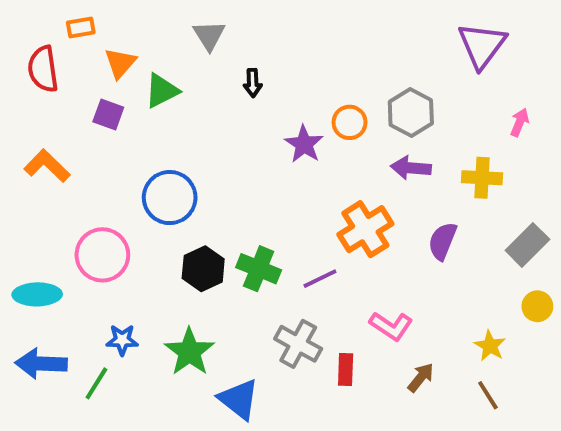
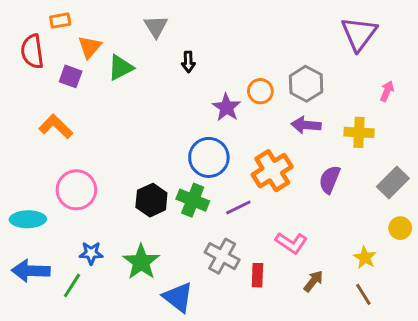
purple square: (108, 114) -> (71, 76), moved
orange L-shape: (47, 166) -> (56, 127), moved
blue circle: (170, 198) -> (209, 157), moved

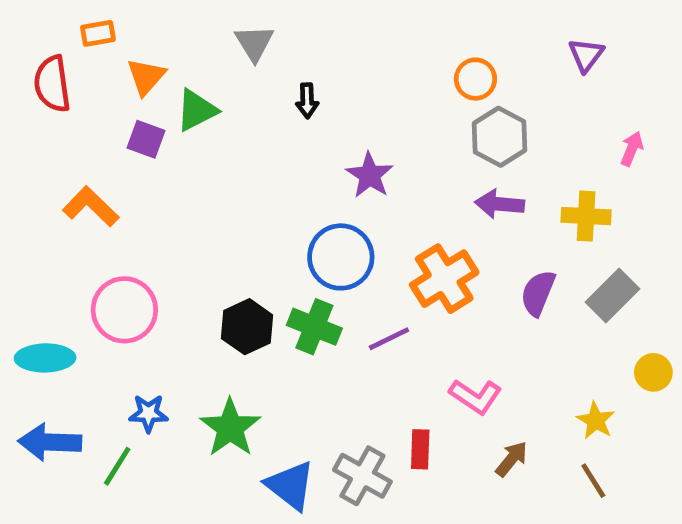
purple triangle: (359, 34) -> (586, 55), size x0.6
purple square: (71, 76) -> (146, 139), moved
orange circle: (260, 91) -> (475, 79), moved
gray rectangle: (393, 182) -> (613, 295), moved
gray cross: (222, 256) -> (362, 476), moved

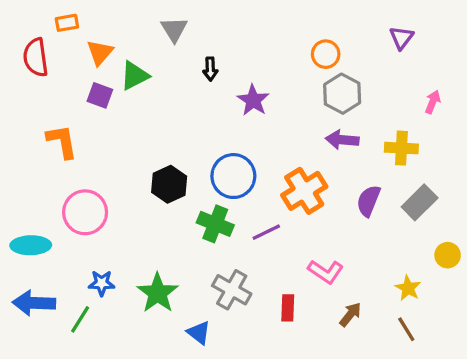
purple star: (370, 175) -> (253, 100), moved
orange L-shape: (91, 206) -> (62, 141), turned 36
black hexagon: (247, 327) -> (169, 184), moved
gray cross: (362, 476) -> (232, 290), moved
blue triangle: (290, 485) -> (199, 333), size x0.7

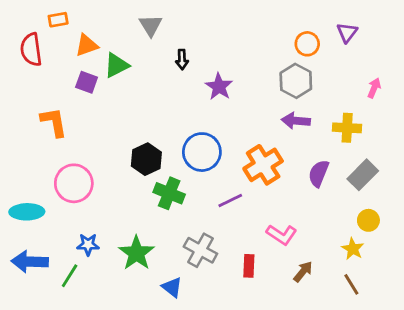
orange triangle: (100, 52) -> (87, 45), turned 30
orange circle: (326, 54) -> (307, 44), moved
green cross: (215, 224) -> (169, 193), moved
yellow circle: (448, 255) -> (368, 220), moved

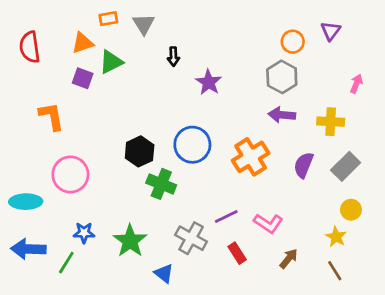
orange rectangle: (58, 20) -> (108, 19), moved
purple line: (230, 200) -> (226, 216), moved
red rectangle: (249, 266) -> (237, 253), turned -35

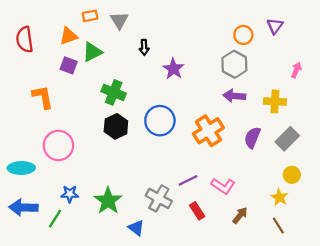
green cross: (161, 184) -> (114, 92), moved

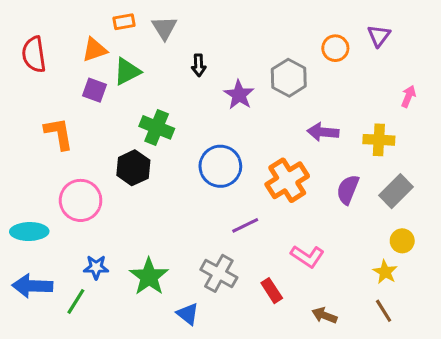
gray hexagon: (234, 64) -> (289, 78), moved
black hexagon: (116, 126) -> (133, 168), moved
purple line: (188, 180) -> (245, 225), moved
brown arrow: (240, 215) -> (324, 315), moved, turned -108

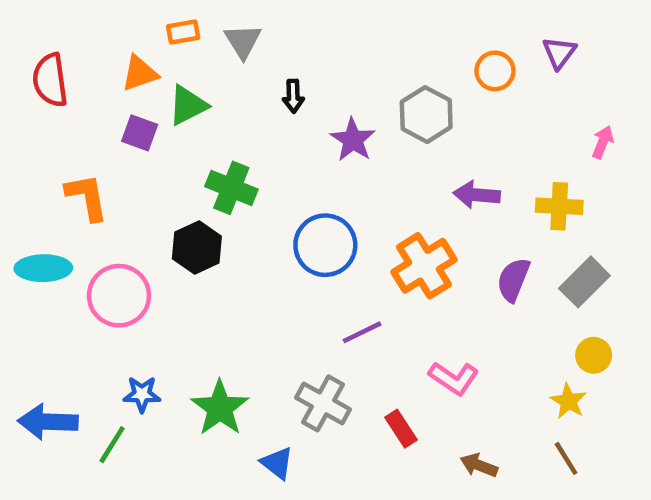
cyan ellipse: (29, 232) -> (43, 268), moved

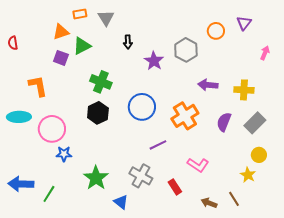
red semicircle: (50, 80) -> (13, 43), moved, size x0.6
pink arrow: (603, 142) -> (265, 53), moved
black hexagon: (197, 248) -> (98, 113), moved
blue star: (142, 394) -> (64, 154), moved
brown line: (566, 458) -> (234, 199), moved

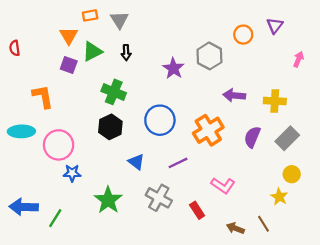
orange triangle: (61, 32) -> (69, 36), turned -42
black arrow: (128, 42) -> (126, 53), moved
blue triangle: (121, 202) -> (136, 162), moved

